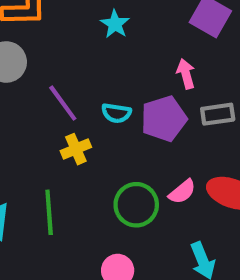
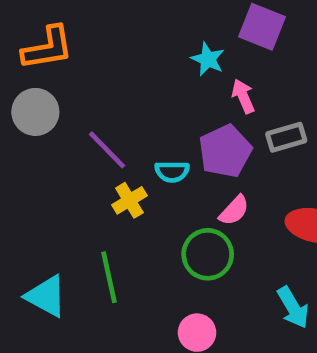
cyan star: (115, 24) -> (208, 59), moved
cyan semicircle: (116, 113) -> (172, 172), moved
pink semicircle: (182, 192) -> (234, 210), moved

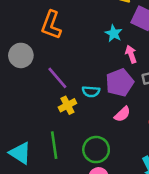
orange L-shape: (48, 48) -> (51, 25), moved, turned 116
green circle: (208, 254) -> (96, 150), moved

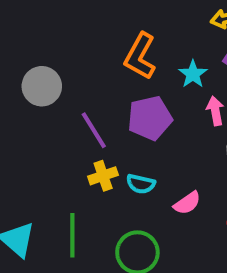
orange L-shape: (51, 25) -> (140, 56), moved
purple pentagon: (120, 83) -> (150, 118), moved
cyan semicircle: (91, 92) -> (141, 184), moved

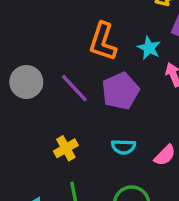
purple line: (94, 130) -> (74, 88), moved
yellow cross: (103, 176) -> (66, 148), moved

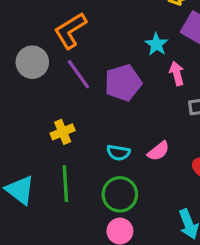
orange L-shape: (103, 42) -> (70, 31), moved, turned 33
cyan semicircle: (123, 147) -> (118, 153), moved

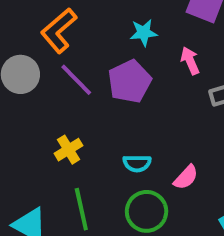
cyan star: (156, 44) -> (144, 33), moved, turned -30
pink semicircle: (158, 151) -> (186, 177), moved

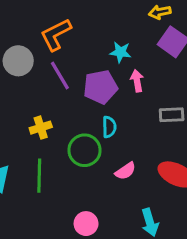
pink arrow: (190, 61) -> (137, 81), moved
cyan semicircle: (137, 163) -> (109, 127), moved, turned -105
green circle: (147, 211) -> (85, 150), moved

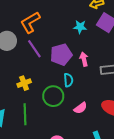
cyan star: (120, 52) -> (80, 27), moved
pink arrow: (137, 81) -> (84, 59), moved

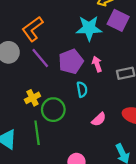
cyan star: (80, 27) -> (89, 28), size x1.6
green circle: (53, 96) -> (53, 110), moved

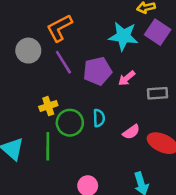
pink arrow: (97, 64) -> (127, 78), turned -119
cyan semicircle: (82, 89) -> (99, 118), moved
pink semicircle: (99, 119) -> (131, 132), moved

